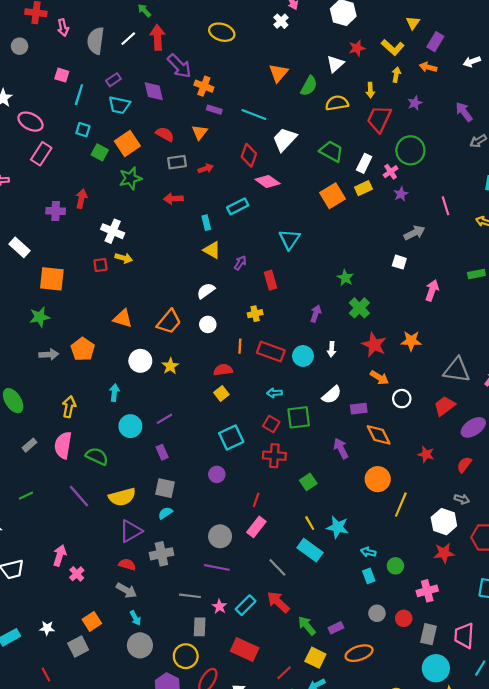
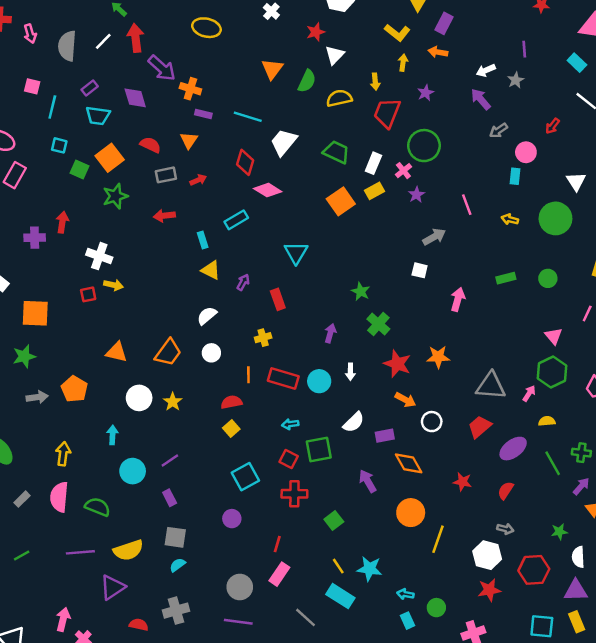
red star: (357, 48) -> (316, 32), moved
white arrow: (472, 62) -> (486, 70), moved
purple line: (79, 496) -> (80, 552), turned -50
purple triangle: (131, 531) -> (113, 587), moved

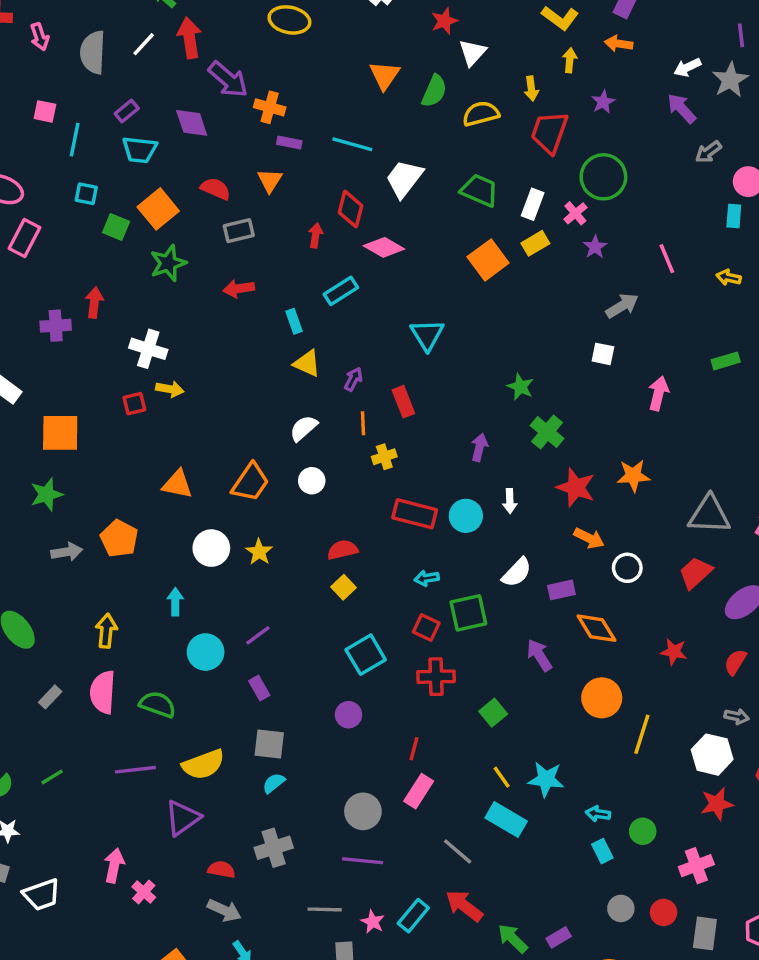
gray star: (516, 80) -> (730, 80), size x1.5
red arrow: (198, 180) -> (316, 235), moved, turned -56
orange line: (248, 375) -> (363, 423), moved

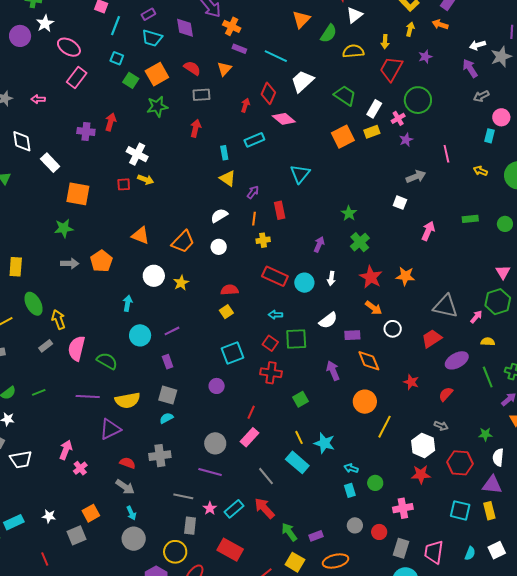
red arrow: (239, 289) -> (196, 128), turned 102
yellow arrow: (106, 631) -> (58, 319), moved, turned -36

